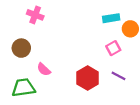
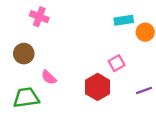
pink square: (113, 48) -> (117, 63), moved
purple line: (119, 76) -> (144, 90), moved, turned -48

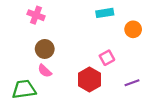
cyan rectangle: (124, 20) -> (105, 13), moved
brown circle: (24, 54) -> (45, 49), moved

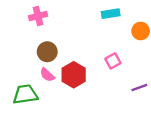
pink cross: (36, 15) -> (38, 16), turned -35
red hexagon: (89, 80) -> (74, 75), moved

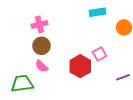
pink cross: (38, 16) -> (39, 24), moved
red hexagon: (74, 75) -> (80, 66), moved

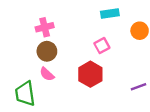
pink square: (100, 54) -> (102, 46), moved
green trapezoid: (22, 83) -> (25, 94), turned -90

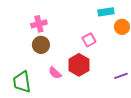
cyan rectangle: (110, 14) -> (106, 12), moved
pink semicircle: (47, 74) -> (55, 73), moved

